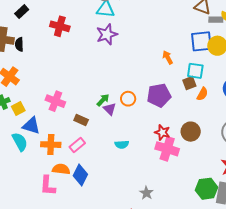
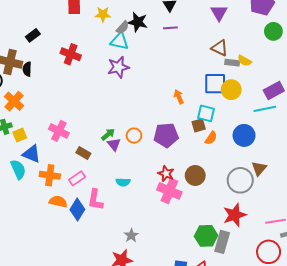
pink L-shape: (48, 186) -> (95, 200), moved
gray star: (146, 193) -> (131, 235), moved

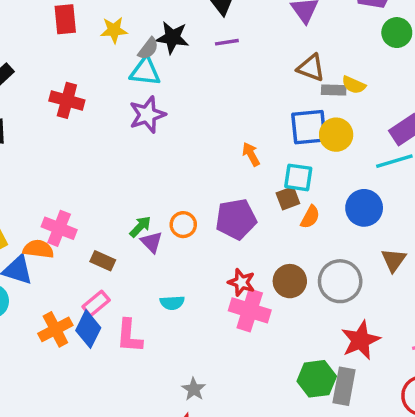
orange cross: (50, 175) -> (55, 329), moved, turned -30
gray circle: (240, 180) -> (340, 281), moved
orange semicircle: (58, 202) -> (38, 249), moved
blue diamond: (77, 209) -> (88, 329), moved

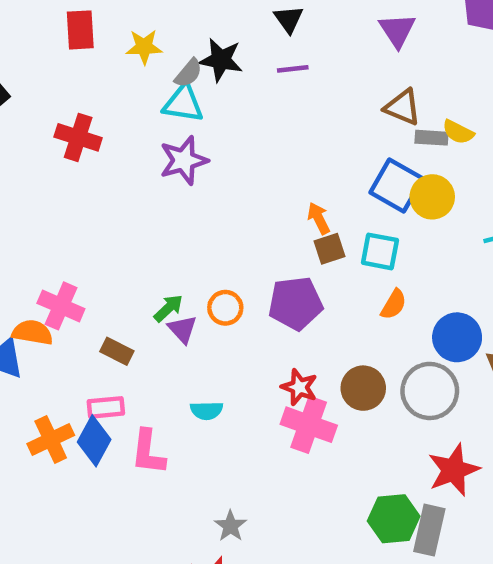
blue square: (309, 127) -> (397, 185), turned 33
brown square: (288, 198) -> (329, 249), moved
blue circle: (364, 208) -> (457, 337), moved
pink rectangle: (96, 303) -> (106, 407), turned 32

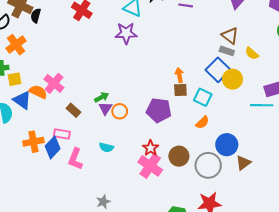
gray rectangle: (431, 138) -> (227, 51), moved
orange circle: (225, 308) -> (120, 111), moved

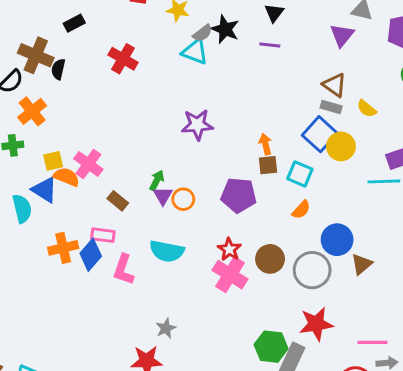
purple star: (126, 33) -> (197, 125), moved
yellow square: (15, 79) -> (53, 161), moved
green arrow: (102, 97) -> (157, 180), turned -32
cyan semicircle: (106, 147) -> (167, 251), size x1.6

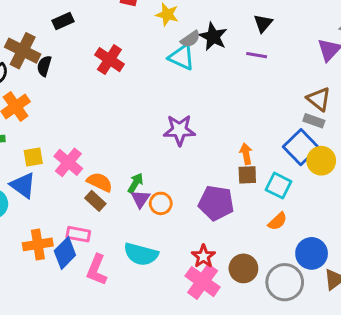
orange semicircle: (66, 177) -> (100, 182), moved

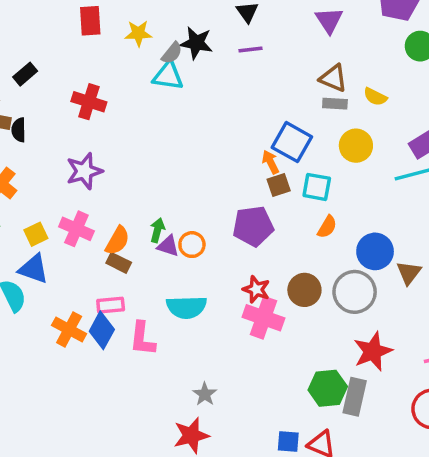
purple star: (179, 130) -> (84, 171), moved
blue square: (301, 147) -> (292, 142), moved
orange semicircle: (100, 182) -> (118, 241), turned 110
purple triangle: (140, 199) -> (168, 246), turned -30
orange cross: (38, 244) -> (69, 329), turned -36

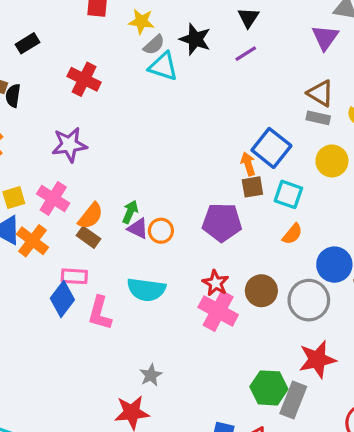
purple line: (250, 50) -> (246, 54), turned -35
gray semicircle: (172, 53) -> (154, 45), moved
orange cross: (69, 329) -> (32, 241), moved

